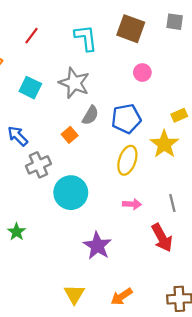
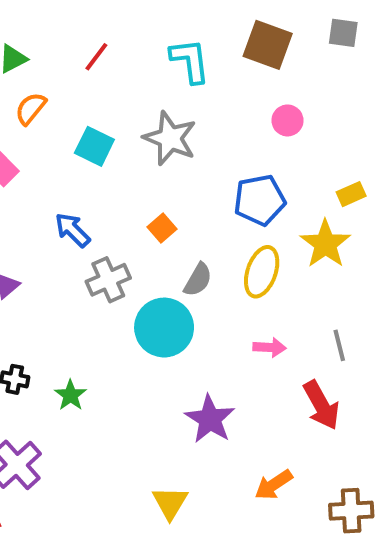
gray semicircle: (90, 115) -> (198, 280), moved
orange arrow: (122, 297) -> (274, 485), moved

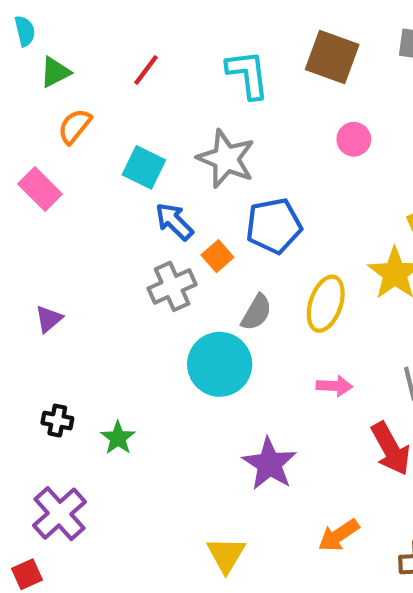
blue pentagon: (260, 200) -> (274, 226), moved
blue arrow: (72, 230) -> (174, 221), moved
gray cross: (108, 280) -> (172, 286), moved

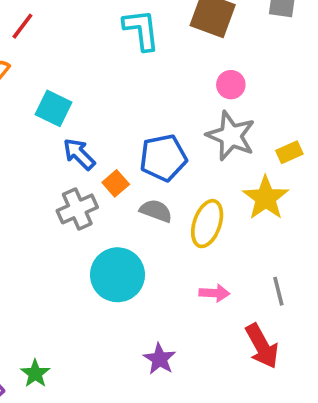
red line: (146, 70) -> (22, 26), moved
gray star: (226, 159) -> (231, 136), moved
gray semicircle: (256, 312) -> (156, 211), moved, turned -100
green star: (118, 438) -> (35, 374), moved
purple star: (269, 464) -> (160, 359), size x0.7

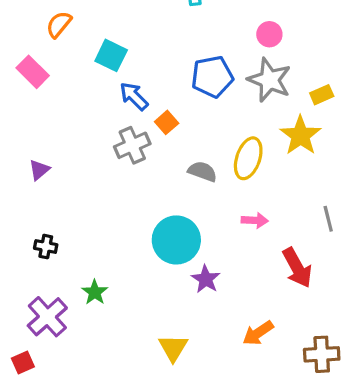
blue pentagon: (163, 158) -> (212, 77), moved
gray semicircle: (156, 211) -> (202, 171), moved
cyan circle: (117, 275) -> (176, 240), moved
gray line: (278, 291) -> (328, 219), moved

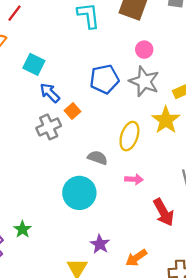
gray semicircle: (202, 171) -> (98, 158), moved
purple star: (206, 279) -> (100, 244), moved

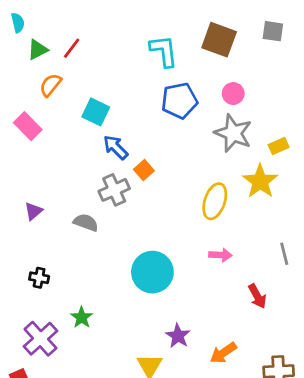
blue pentagon: (104, 79) -> (179, 101), moved
gray semicircle: (98, 158) -> (86, 222), moved
red arrow: (164, 212) -> (257, 296), size x0.7

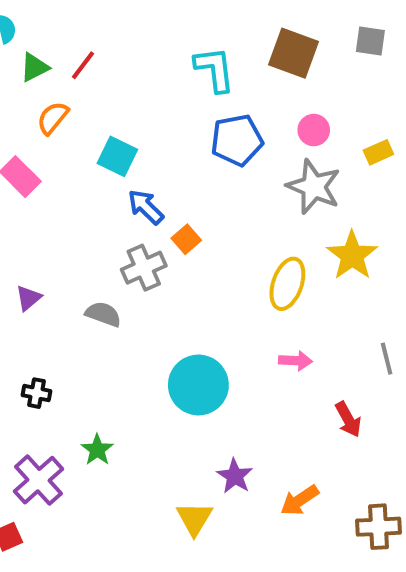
yellow rectangle: (279, 146) -> (378, 152), moved

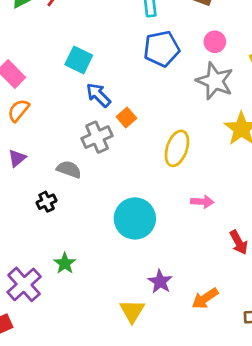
orange semicircle: (53, 118) -> (18, 110), moved
yellow ellipse: (287, 284) -> (177, 148), moved
black cross: (37, 393) -> (47, 202), moved, turned -36

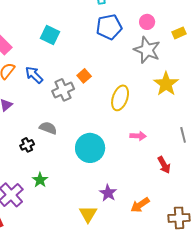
blue arrow: (98, 95) -> (34, 75), moved
gray semicircle: (69, 169) -> (48, 128), moved
black cross: (47, 202) -> (27, 145), moved

